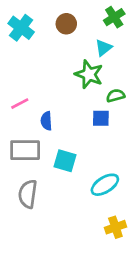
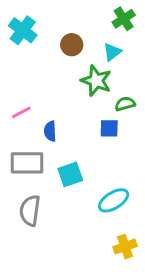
brown circle: (66, 24) -> (72, 45), moved
cyan square: (65, 161) -> (70, 174), turned -35

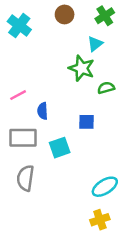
brown circle: (72, 45) -> (65, 14), moved
blue square: (109, 128) -> (86, 122), moved
cyan ellipse: (114, 200) -> (105, 187), moved
yellow cross: (125, 247) -> (100, 220), moved

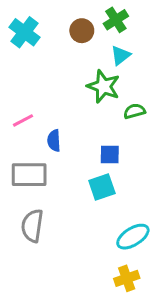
brown circle: (65, 14) -> (82, 31), moved
green cross: (105, 16) -> (116, 20), moved
cyan square: (60, 148) -> (102, 187), moved

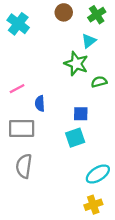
green cross: (116, 20) -> (97, 15), moved
brown circle: (82, 31) -> (64, 12), moved

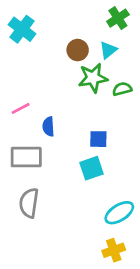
brown circle: (64, 12) -> (78, 50), moved
green star: (76, 64) -> (93, 78), turned -30
green semicircle: (99, 82) -> (122, 89), moved

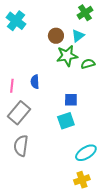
pink line: (21, 108) -> (12, 86), moved, turned -56
blue semicircle: (48, 126) -> (35, 82), moved
gray rectangle: (26, 157) -> (19, 113), turned -50

